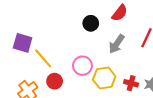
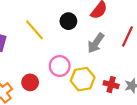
yellow line: (43, 58) -> (34, 30), moved

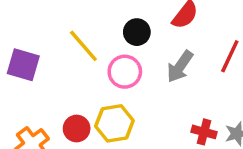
pink circle: (60, 66) -> (125, 72), moved
yellow hexagon: (83, 79) -> (114, 123), moved

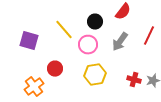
yellow hexagon: (114, 123) -> (95, 75), moved
red circle: (77, 129) -> (55, 69), moved

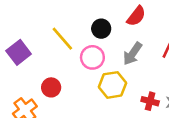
purple square: (29, 41) -> (19, 52), turned 36
yellow hexagon: (95, 75) -> (112, 85), moved

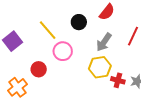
pink circle: (92, 57) -> (63, 51), moved
yellow hexagon: (112, 85) -> (100, 67), moved

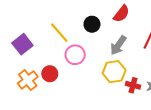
orange cross: (18, 87) -> (28, 80), moved

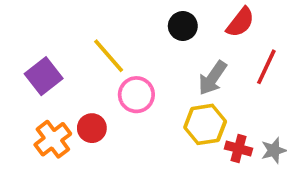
red semicircle: (121, 14) -> (240, 22), moved
black circle: (92, 24) -> (183, 26), moved

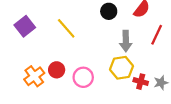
purple square: (44, 76) -> (25, 26), moved
gray arrow: (213, 78) -> (126, 41), turned -36
pink circle: (136, 95) -> (83, 77), moved

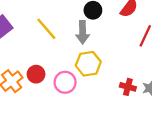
gray arrow: (126, 41) -> (82, 32), moved
yellow hexagon: (122, 68) -> (88, 64), moved

